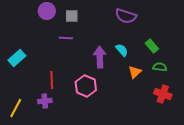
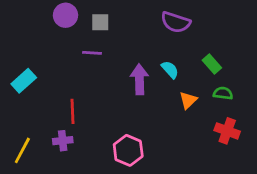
pink hexagon: (86, 86) -> (128, 150), moved

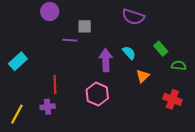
gray square: (100, 22) -> (85, 26), moved
green semicircle: (223, 93) -> (179, 65), moved
pink hexagon: (128, 150) -> (97, 94), moved

